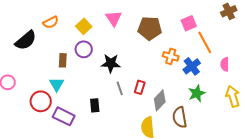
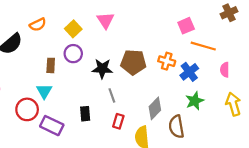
brown pentagon: (150, 28) -> (133, 62), moved
orange line: (205, 42) -> (203, 46), turned -45
red rectangle: (140, 87) -> (118, 121), moved

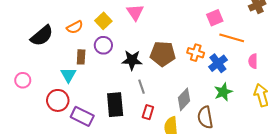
orange semicircle: (38, 25) -> (75, 27), moved
cyan triangle: (44, 91) -> (68, 75), moved
black rectangle: (85, 114) -> (115, 105), size x1.6

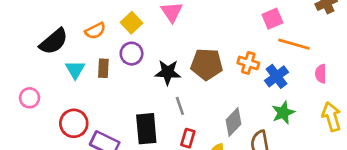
cyan triangle: (68, 75) -> (75, 70), moved

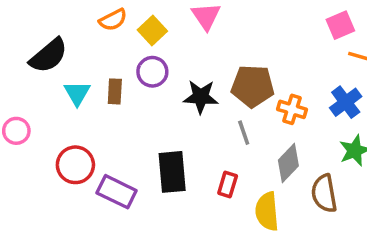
orange semicircle: (95, 31) -> (113, 20), moved
orange cross: (248, 63) -> (292, 109), moved
gray line: (180, 106) -> (244, 133), moved

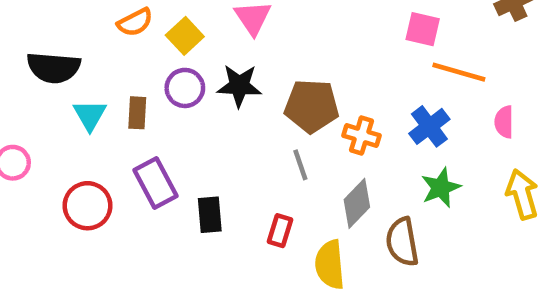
pink square: (340, 25) -> (423, 29), turned 36
black semicircle: (49, 56) -> (54, 68), turned 45
black star: (201, 97) -> (239, 86), moved
black rectangle: (172, 172) -> (210, 215), size x0.7
purple rectangle: (117, 192) -> (155, 183), moved, turned 36

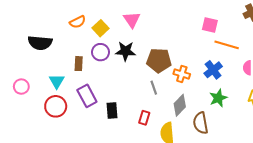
cyan triangle: (90, 115) -> (57, 81), moved

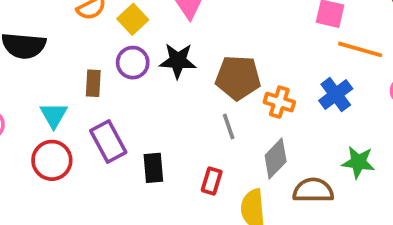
green star: (218, 98) -> (358, 162), moved, turned 30
brown semicircle: (201, 123) -> (313, 190), turned 100

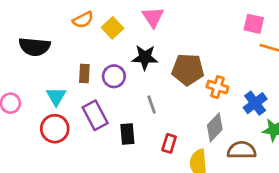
purple circle: (133, 63) -> (114, 76), moved
blue cross: (336, 95) -> (255, 103), moved
gray line: (229, 126) -> (152, 104), moved

